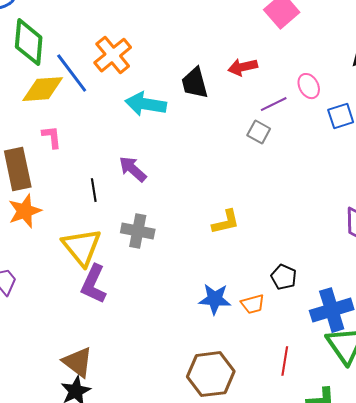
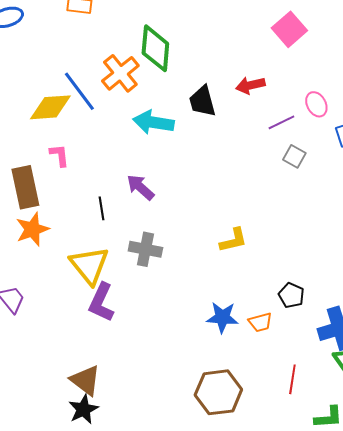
green diamond: (29, 42) -> (155, 48), moved
gray square: (259, 132) -> (294, 156), moved

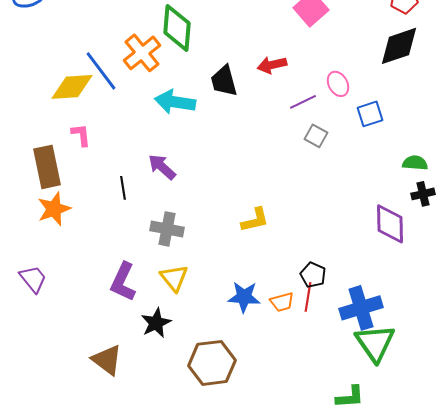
yellow triangle: (89, 265) -> (174, 278), moved, size x0.7
red line: (292, 379) -> (308, 297), moved
brown hexagon: (218, 392) -> (212, 363), moved
black star: (83, 409) -> (156, 323), moved

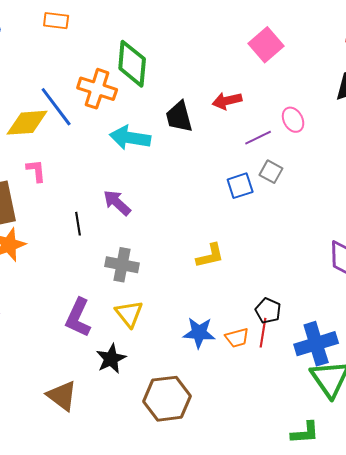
orange cross: (142, 53) -> (97, 89), turned -33
blue square: (370, 114) -> (240, 186), moved

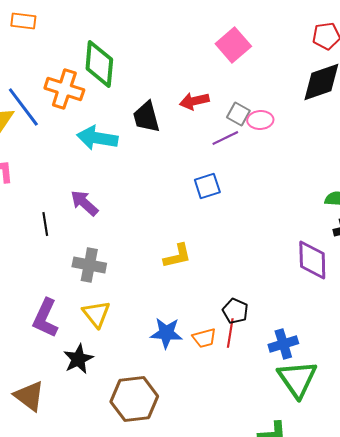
pink ellipse: (293, 120) -> (260, 120), turned -65
gray square: (271, 172) -> (238, 114), moved
blue cross: (316, 344) -> (283, 344), size x0.7

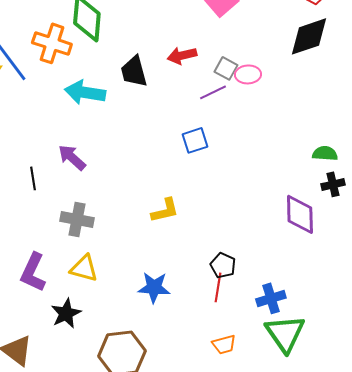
yellow triangle: (96, 314) -> (84, 268), turned -36
orange trapezoid: (204, 338) -> (224, 344), moved

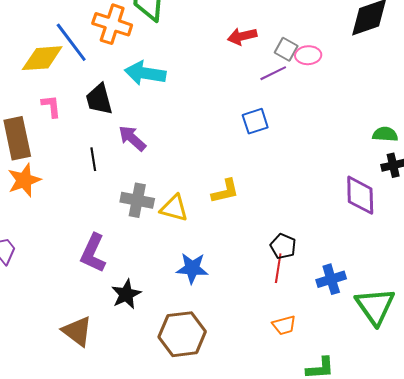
black trapezoid: (134, 71) -> (99, 99), moved
yellow triangle: (84, 268) -> (174, 208), moved
blue star: (154, 287) -> (192, 268), moved
green triangle: (285, 333) -> (375, 306), moved

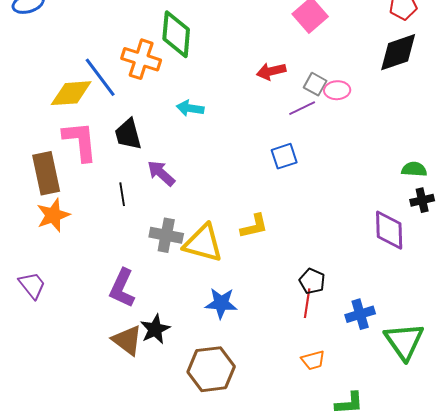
cyan arrow: (145, 73) -> (190, 108), moved, size x0.7
pink L-shape: (51, 106) -> (80, 141), size x1.8
yellow triangle: (174, 208) -> (203, 243), size x1.4
brown triangle: (77, 331) -> (127, 340), moved

